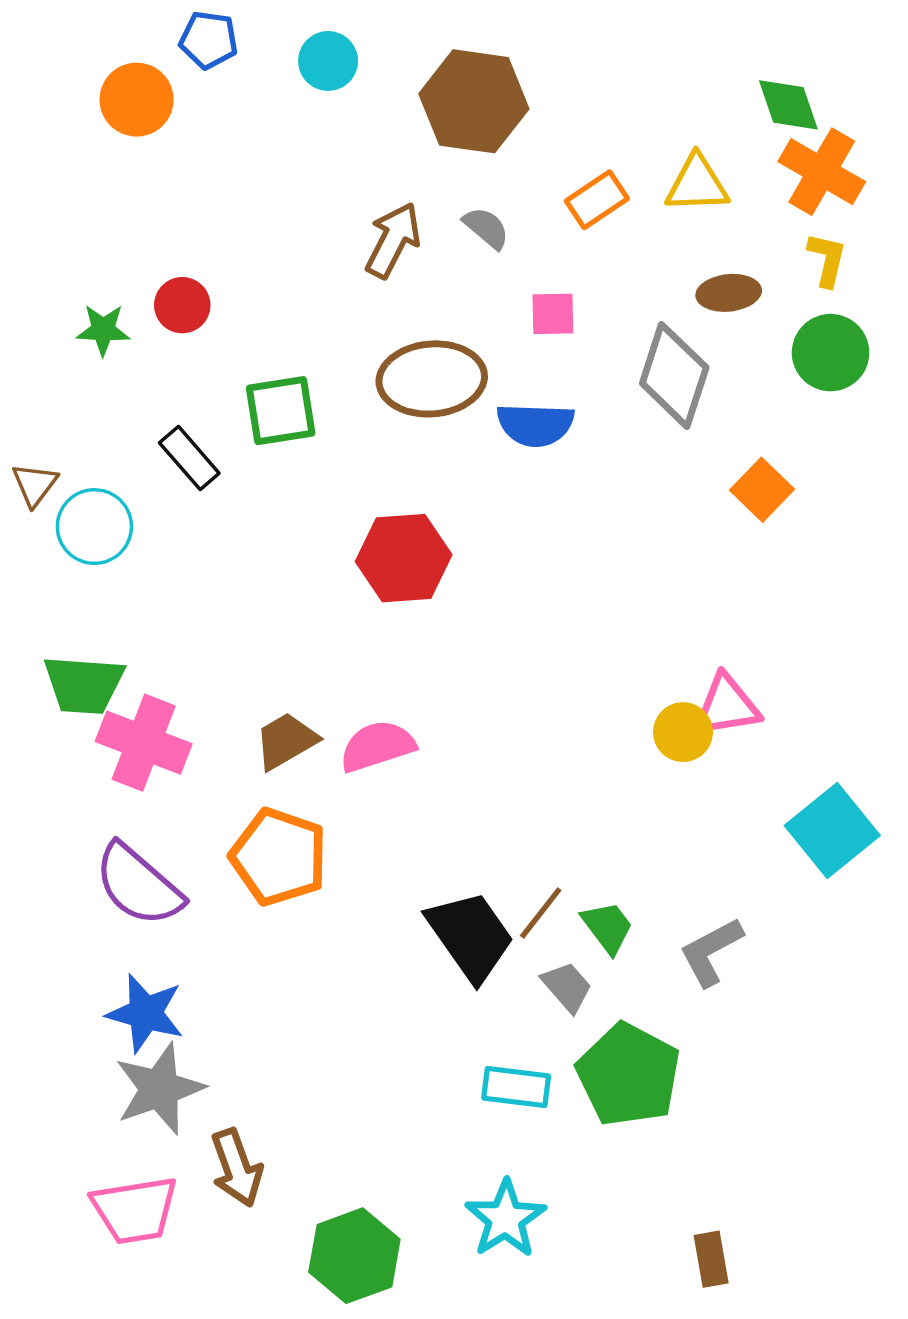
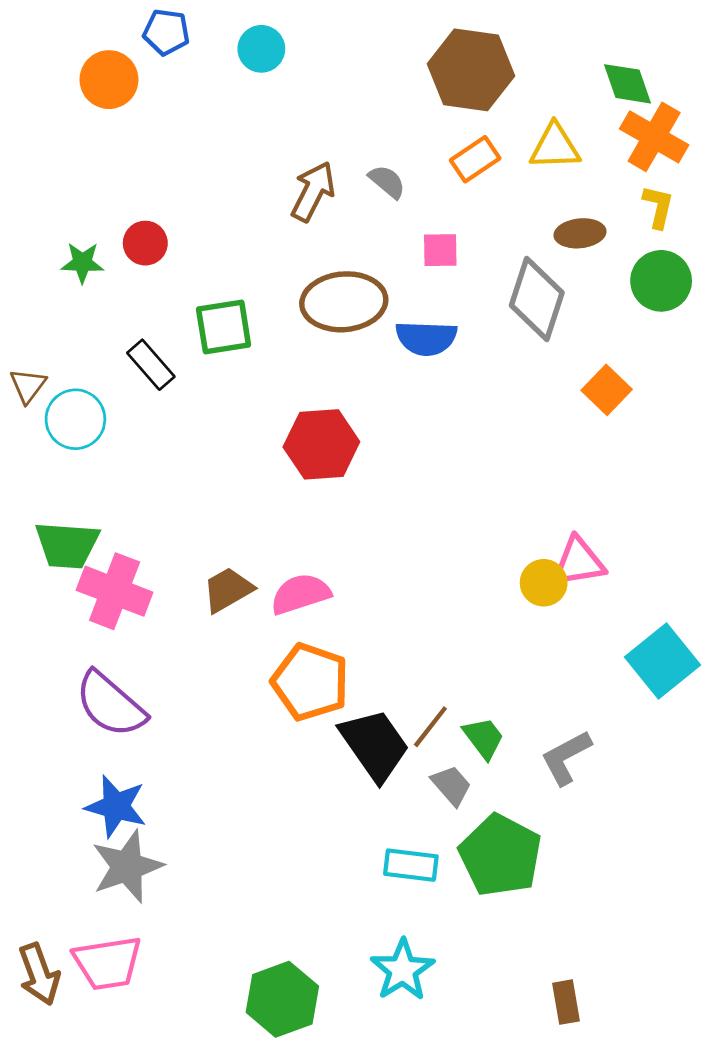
brown hexagon: (474, 101) -> (471, 70), moved
orange pentagon: (279, 857) -> (310, 682), moved
brown arrow: (237, 1168) -> (39, 974), moved

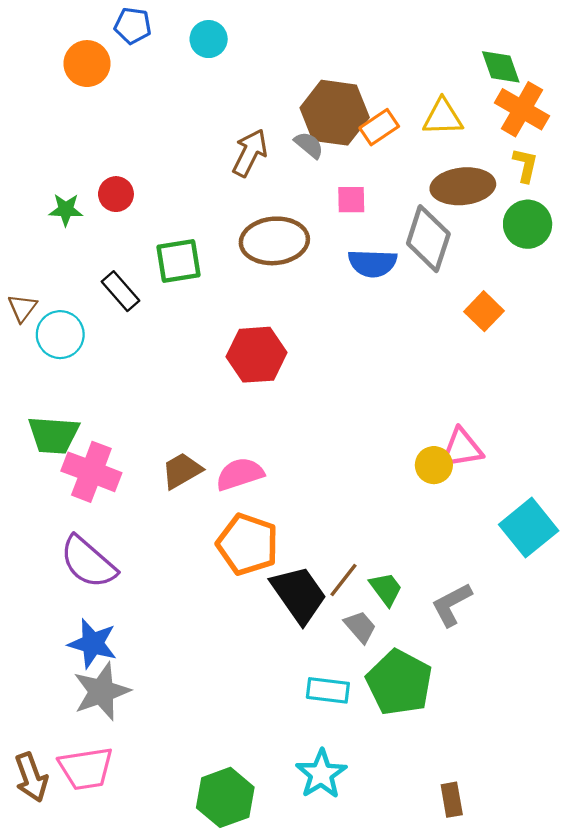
brown hexagon: (471, 70) -> (335, 113), moved
brown ellipse: (580, 233) -> (463, 186), size x1.6
blue semicircle: (426, 338) -> (373, 263), moved

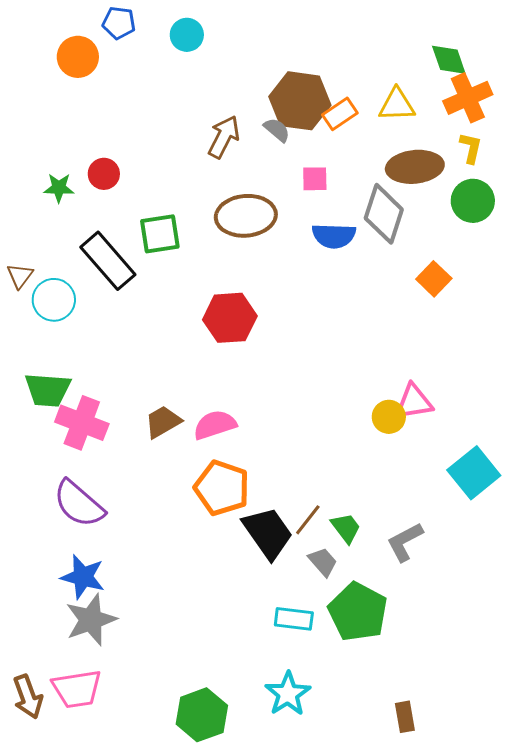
orange cross: (522, 109) -> (468, 98), turned 36
black rectangle: (120, 291) -> (108, 261), size x1.6

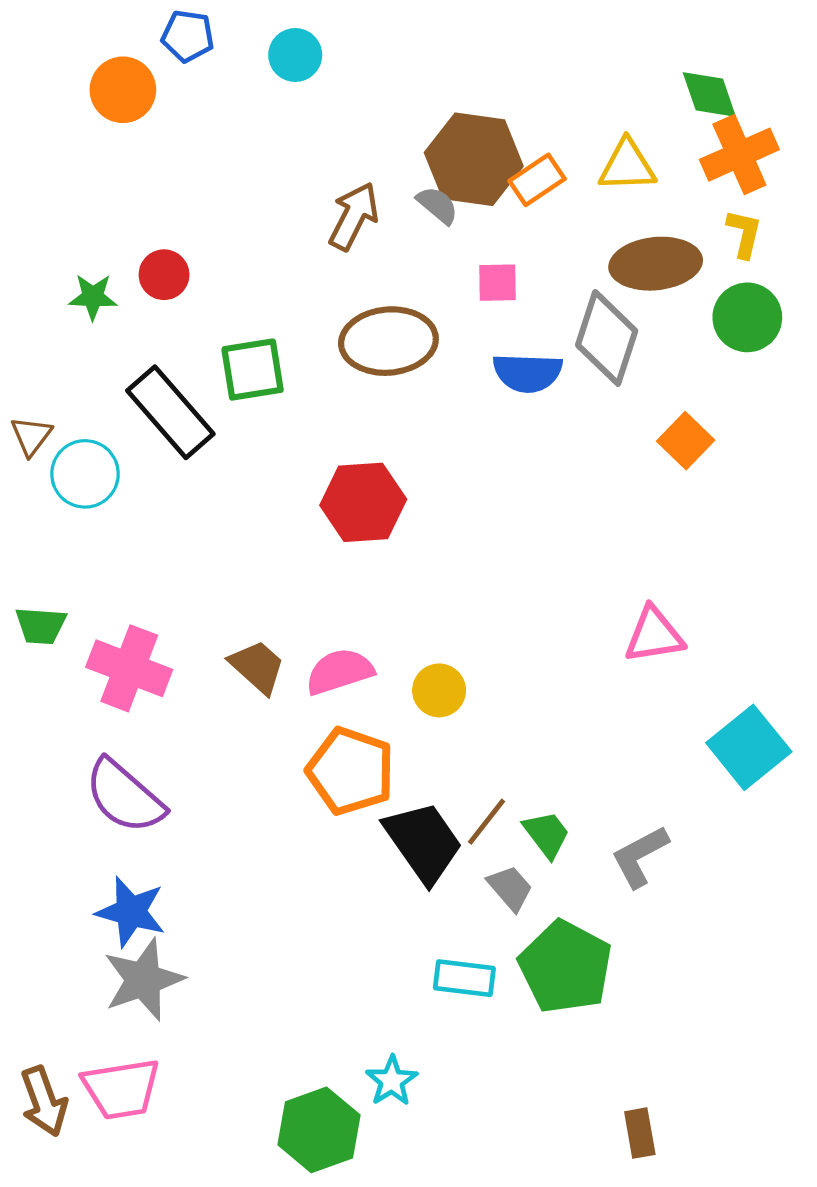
green trapezoid: (48, 390) -> (41, 626), moved, size x0.7
yellow circle: (389, 417) -> (439, 690), moved
brown trapezoid: (163, 422) -> (257, 667), turned 72
cyan star: (288, 694) -> (392, 1081), moved, size x0.7

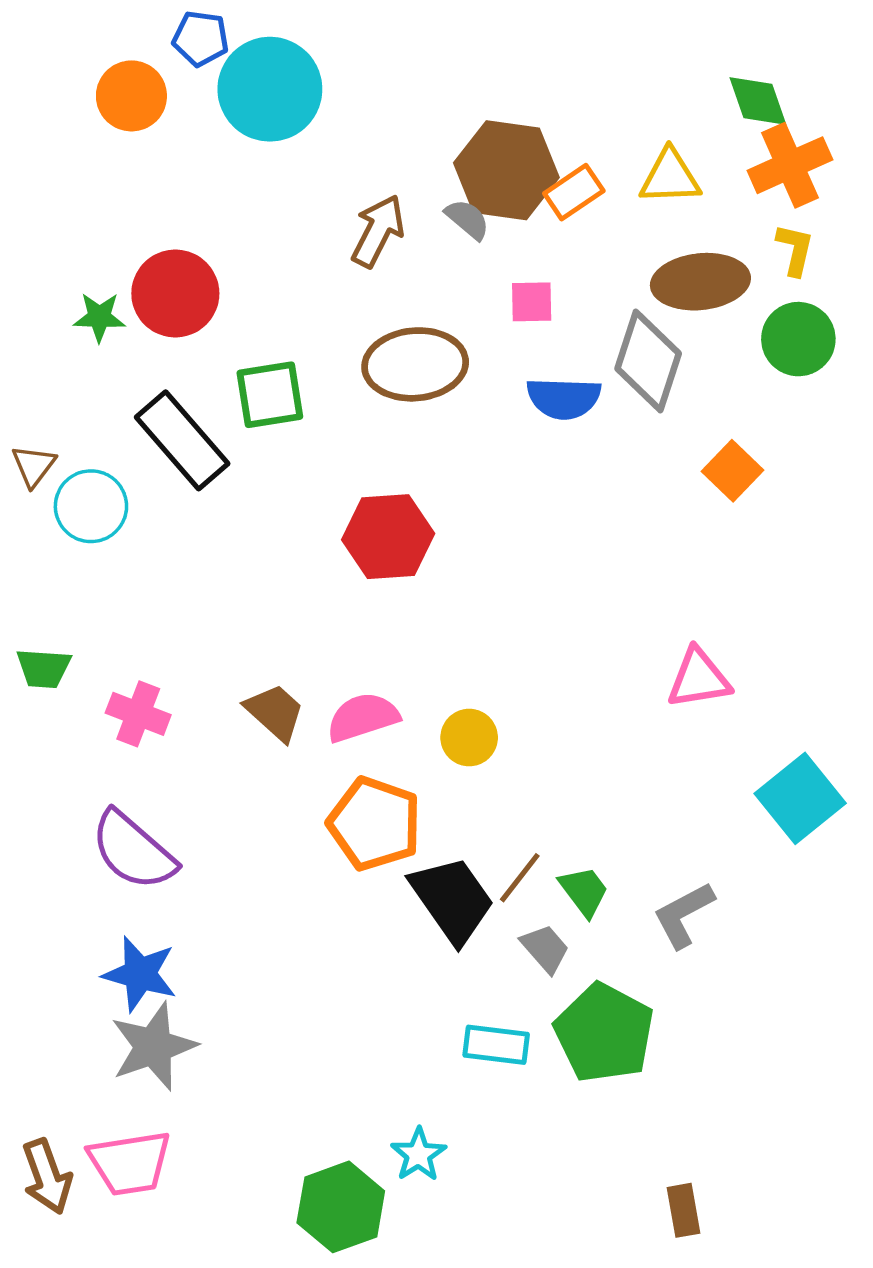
cyan circle: (295, 55) -> (270, 89), moved, size x1.8
red circle: (164, 275) -> (175, 293), size x1.6
pink cross: (129, 668) -> (138, 714), size x0.7

